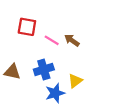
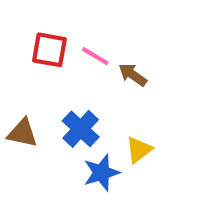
pink line: (52, 40) -> (95, 56), moved
blue cross: (44, 70) -> (81, 129), turned -30

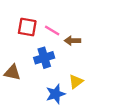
brown arrow: (133, 75) -> (73, 41), turned -35
blue cross: (81, 129) -> (44, 58), moved, turned 30

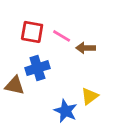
blue cross: (44, 58) -> (37, 68), moved
blue star: (56, 94) -> (66, 111), turned -30

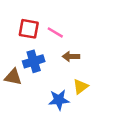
brown arrow: (86, 48) -> (71, 56), moved
blue star: (66, 111) -> (59, 100), turned -30

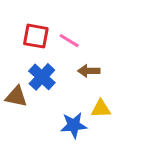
blue cross: (34, 61) -> (42, 77), turned -30
yellow triangle: (81, 87) -> (101, 109), turned 35

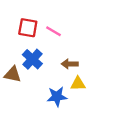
brown arrow: (89, 71) -> (70, 64), moved

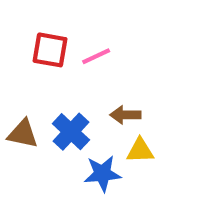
pink line: (53, 31) -> (96, 56), turned -56
blue cross: (32, 59) -> (71, 132), moved

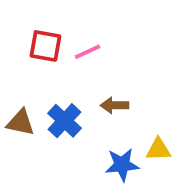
yellow triangle: (140, 151) -> (158, 149), moved
blue star: (102, 174) -> (122, 165), moved

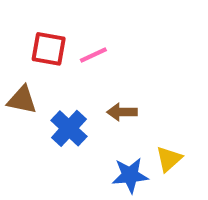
brown triangle: (21, 123) -> (22, 100), moved
yellow triangle: (158, 149) -> (169, 159), turned -40

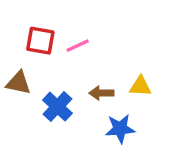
yellow triangle: (169, 159) -> (140, 86), moved, turned 45
blue star: (130, 175) -> (120, 129), moved

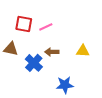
brown arrow: (101, 93) -> (52, 52), moved
blue star: (120, 129) -> (65, 85), moved

